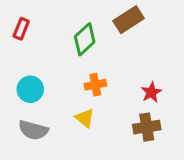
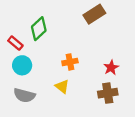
red rectangle: (21, 29) -> (15, 43), moved, turned -72
green diamond: (85, 39) -> (39, 29), moved

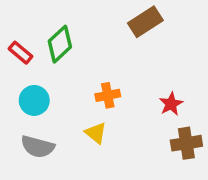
red rectangle: (15, 43) -> (21, 53), moved
brown cross: (108, 93) -> (186, 143), moved

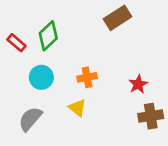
cyan circle: (34, 100) -> (41, 77), moved
gray semicircle: (38, 147) -> (30, 119), turned 116

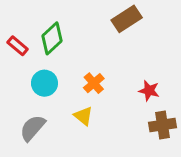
orange cross: (87, 77) -> (94, 83), turned -30
red star: (138, 84) -> (149, 91), turned -30

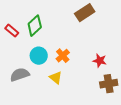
cyan circle: (44, 83) -> (39, 56), moved
gray semicircle: (33, 128) -> (20, 75), moved, turned 30

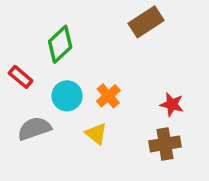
red rectangle: (12, 31) -> (21, 77), moved
brown cross: (109, 84) -> (165, 144), moved

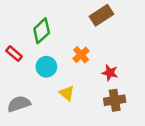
orange cross: (108, 96) -> (81, 55), moved
red star: (172, 104) -> (110, 73), moved
gray semicircle: (34, 129) -> (19, 104), moved

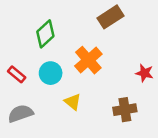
red rectangle: (14, 54) -> (17, 74), moved
orange cross: (81, 55) -> (88, 60), size x1.5
red star: (110, 73) -> (144, 73), moved

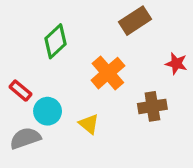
cyan circle: (51, 73) -> (48, 111), moved
red star: (144, 73) -> (176, 64), moved
brown cross: (125, 110) -> (152, 106), moved

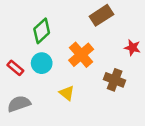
brown cross: (152, 106) -> (115, 80), turned 30
cyan circle: (48, 111) -> (42, 63), moved

